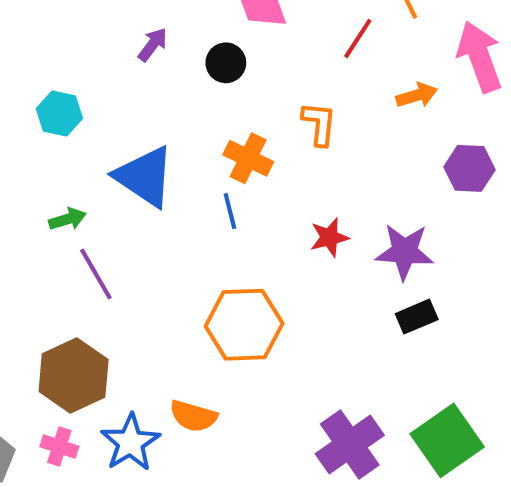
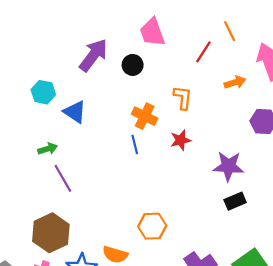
purple arrow: (153, 45) -> (93, 55), size x1.8
blue triangle: (145, 177) -> (75, 112), moved, size x0.7
red star: (329, 237) -> (181, 140), moved
orange hexagon: (244, 325) -> (152, 226), moved, size x0.7

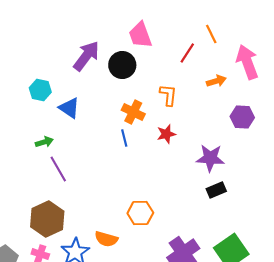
black circle: (133, 65) -> (122, 65), size x1.4

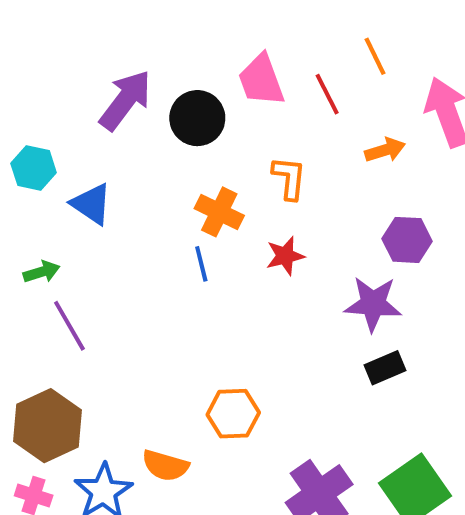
pink trapezoid: (140, 35) -> (261, 80), moved
red line: (187, 53) -> (327, 94), turned -60
purple hexagon: (242, 117) -> (407, 240), moved

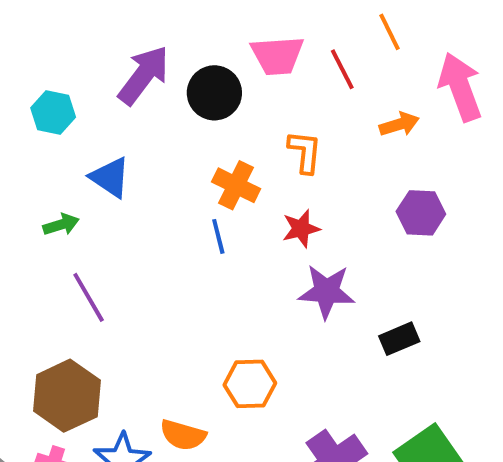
pink trapezoid: (261, 80) -> (277, 55), turned -74
cyan hexagon: (34, 168) -> (53, 113), moved
green arrow: (42, 272) -> (61, 225), moved
purple star: (373, 304) -> (327, 291), moved

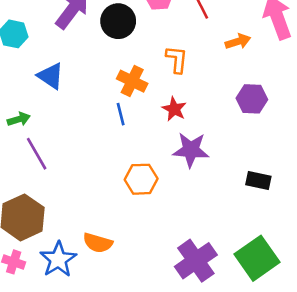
green arrow: (61, 225) -> (19, 119), moved
red star: (301, 229) -> (174, 109), turned -30
black rectangle: (399, 339) -> (258, 180), moved, turned 35
orange hexagon: (250, 384) -> (141, 179), moved

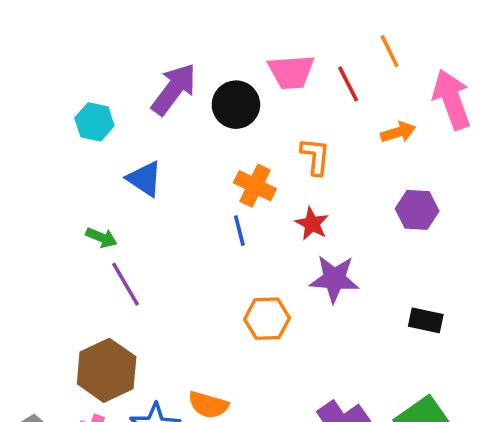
green arrow: (19, 119) -> (101, 237), turned 40

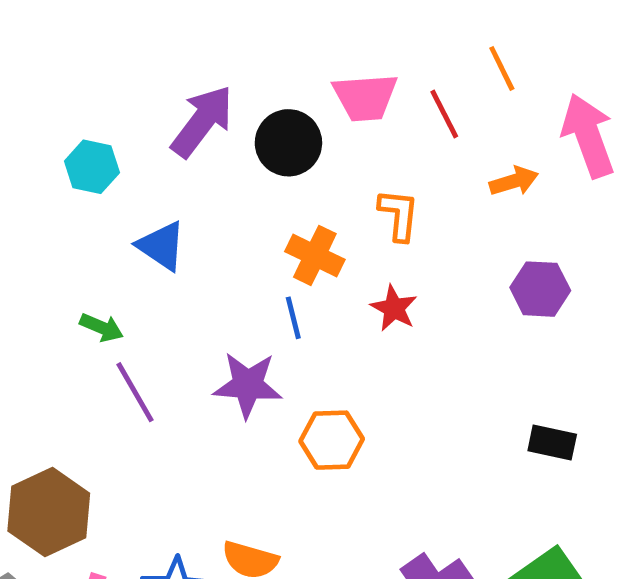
purple star: (334, 279) -> (248, 385), moved
brown hexagon: (107, 370) -> (49, 512), moved

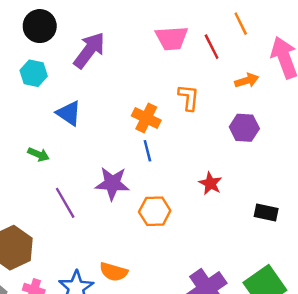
black circle: (288, 143) -> (40, 26), moved
purple hexagon: (540, 289) -> (244, 128), moved
red star: (394, 308) -> (210, 183), moved
blue line: (293, 318) -> (147, 151), moved
purple line: (135, 392) -> (65, 203), moved

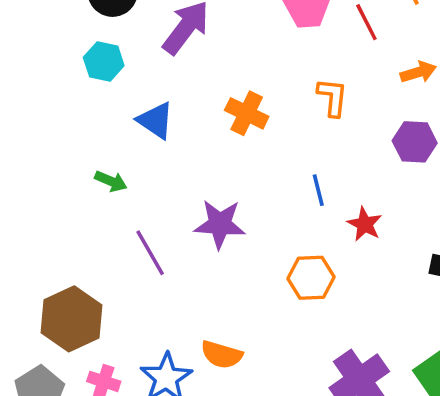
orange cross: (146, 118) -> (247, 113), moved
blue line: (147, 151) -> (318, 190), moved
orange hexagon: (155, 211) -> (311, 278), moved

